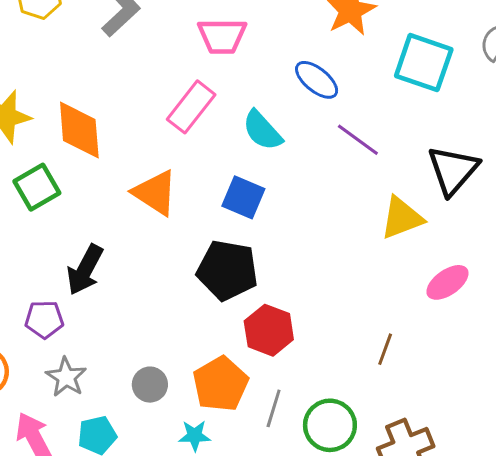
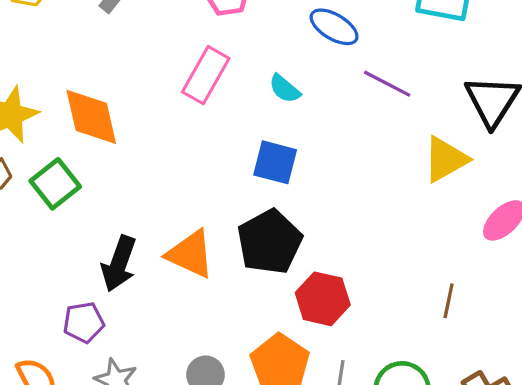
cyan semicircle: (262, 130) -> (285, 89), size x0.7
orange triangle: (155, 193) -> (190, 254), moved
black pentagon: (227, 270) -> (270, 242), turned -30

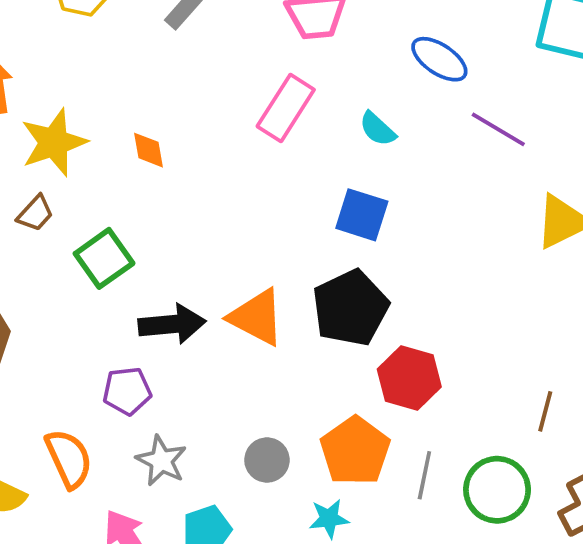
orange diamond: (91, 117) -> (149, 150), size x0.5
green square: (55, 184) -> (104, 258), moved
black arrow: (119, 264) -> (172, 324), turned -118
brown line: (449, 301) -> (545, 411), moved

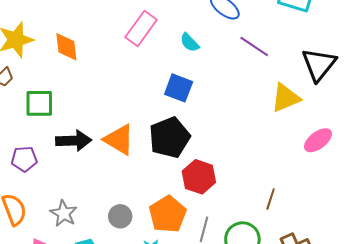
orange diamond: (149, 150) -> (66, 47), size x1.4
green square: (104, 258) -> (39, 103), turned 32
purple pentagon: (127, 391) -> (24, 159), moved

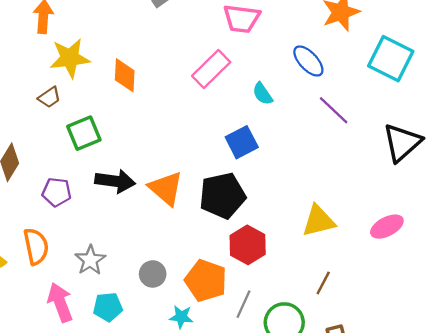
blue square: (179, 88) -> (242, 142), turned 32
yellow triangle: (286, 98) -> (319, 221), moved
green square: (39, 103) -> (84, 133), turned -32
orange pentagon: (168, 214) -> (206, 281), turned -30

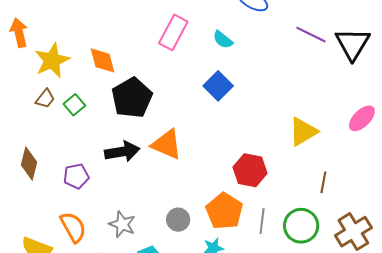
purple line: (334, 110) -> (311, 35), moved
green square: (84, 133) -> (74, 105), moved, size x0.7
black pentagon: (222, 196) -> (132, 98), moved
orange pentagon: (206, 281) -> (224, 211), turned 30

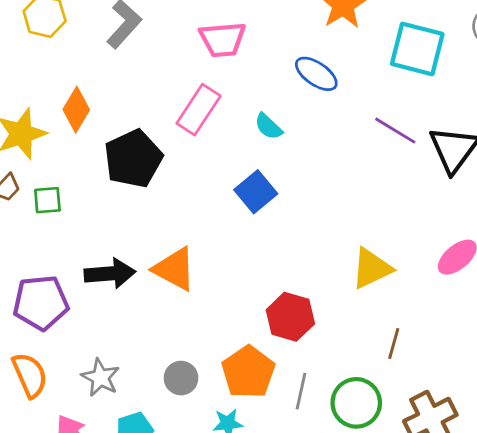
orange diamond: (103, 60) -> (76, 110), moved, turned 40
black pentagon: (132, 98) -> (133, 159), moved
green square: (74, 105) -> (47, 200), turned 30
purple pentagon: (76, 176) -> (41, 303), size x1.5

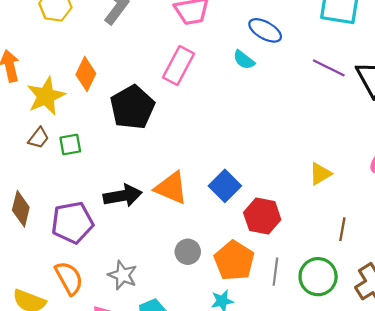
cyan semicircle: (268, 126) -> (244, 60), moved
blue square: (256, 192) -> (225, 186), moved
yellow triangle: (371, 268) -> (320, 174), size x0.7
gray circle: (181, 378) -> (188, 252), moved

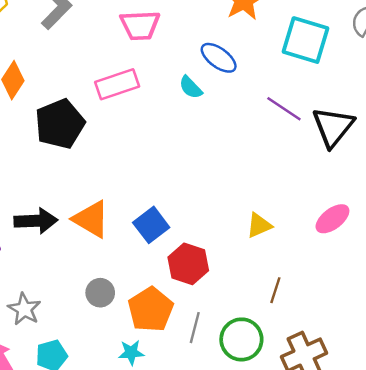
pink rectangle: (178, 66) -> (117, 84), turned 36

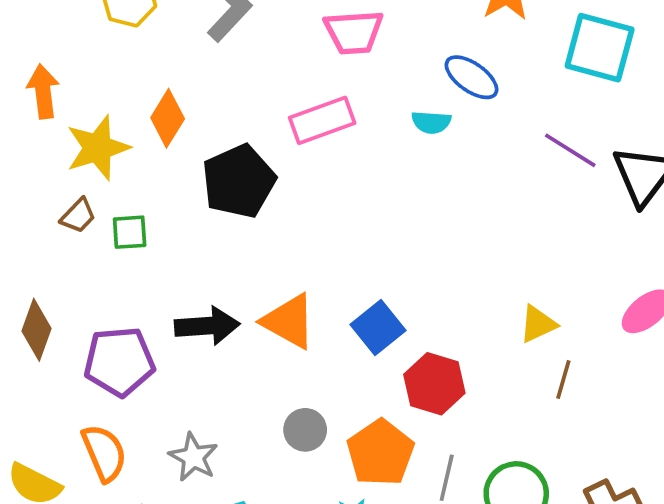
cyan semicircle: (191, 87) -> (431, 122), turned -40
brown line: (275, 290) -> (563, 379), moved

